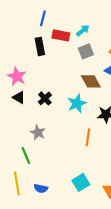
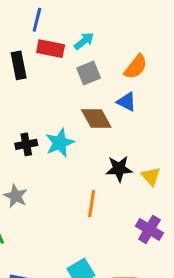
blue line: (43, 18) -> (37, 20), moved
black cross: (45, 98) -> (26, 144), turned 32
cyan star: (77, 103) -> (60, 143), moved

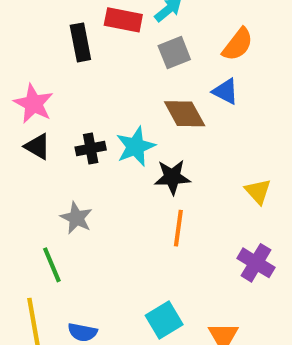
black star: (119, 169) -> (172, 177), moved

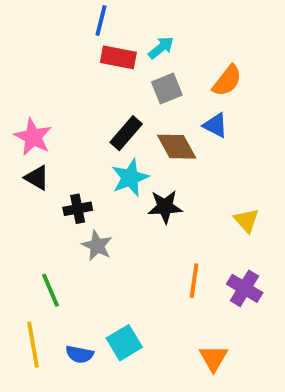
black rectangle: (80, 42) -> (126, 133), moved, turned 52
black cross: (91, 149) -> (78, 209), moved
gray star: (76, 218) -> (97, 246), moved
orange line: (178, 228) -> (194, 281), moved
cyan square: (164, 320) -> (124, 343), moved

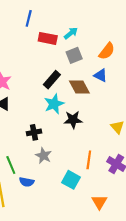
blue line: (101, 21) -> (29, 18), moved
black cross: (78, 209) -> (34, 132), moved
gray star: (97, 246) -> (43, 156), moved
cyan square: (124, 343) -> (71, 180), moved, turned -30
blue semicircle: (80, 354) -> (27, 182), moved

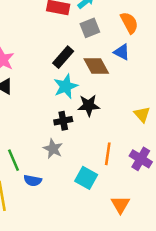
orange semicircle: (107, 51) -> (129, 23), turned -66
black cross: (34, 132) -> (63, 121), moved

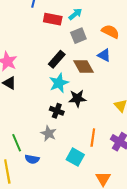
orange semicircle: (129, 23) -> (110, 32), turned -36
black cross: (63, 121) -> (57, 111), turned 32

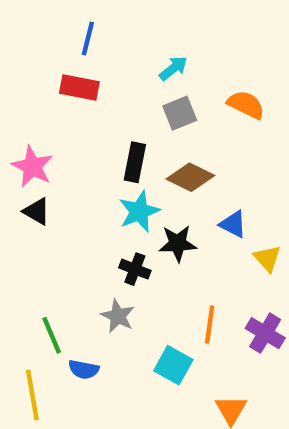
red rectangle: (53, 19) -> (79, 88), moved
blue triangle: (104, 55) -> (233, 224), moved
black rectangle: (57, 59) -> (135, 162), turned -30
brown diamond: (84, 67) -> (190, 177), turned -35

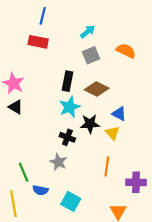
yellow triangle: (267, 258) -> (112, 133), moved
purple cross: (265, 333) -> (136, 182), moved, turned -30
cyan square: (173, 365) -> (71, 201), moved

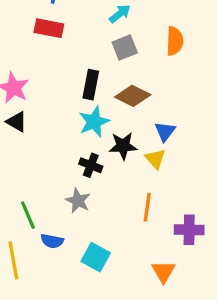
orange semicircle: (126, 51) -> (175, 41), turned 66
blue triangle: (119, 114) -> (165, 131), turned 40

